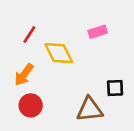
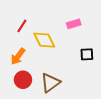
black square: (115, 88) -> (87, 54), moved
brown triangle: (90, 109) -> (50, 83), moved, turned -30

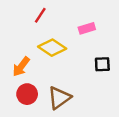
red line: (22, 26) -> (40, 15), moved
yellow diamond: (44, 40) -> (52, 48), turned -30

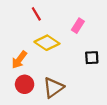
red line: (40, 15) -> (36, 14), turned -64
pink rectangle: (87, 28) -> (78, 26), turned -40

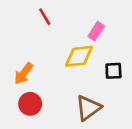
yellow diamond: (47, 43) -> (79, 56), moved, turned -40
brown triangle: (53, 88) -> (88, 108), moved

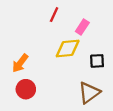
red line: (45, 17) -> (54, 15), moved, turned 56
brown triangle: (88, 108) -> (89, 93), moved

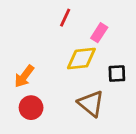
brown triangle: (89, 93) -> (91, 104), moved, turned -45

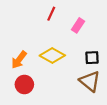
yellow diamond: (81, 59) -> (52, 56), moved, turned 35
brown triangle: (91, 104) -> (90, 81), moved

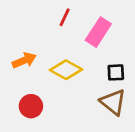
pink rectangle: (78, 25) -> (98, 32), size x1.5
orange arrow: (19, 60) -> (24, 60), moved, turned -150

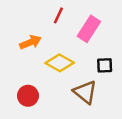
orange arrow: (24, 60) -> (30, 42), moved
brown triangle: (113, 102) -> (85, 92), moved

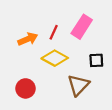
red line: (58, 15) -> (54, 32), moved
brown triangle: (85, 92) -> (78, 85), turned 35

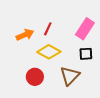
pink rectangle: (82, 27) -> (85, 29), moved
red circle: (26, 88) -> (35, 77), moved

